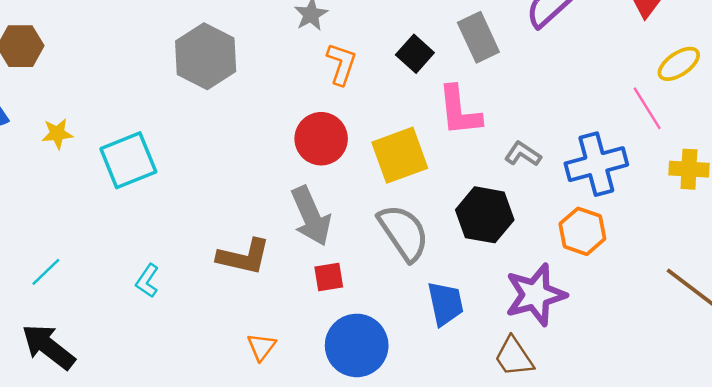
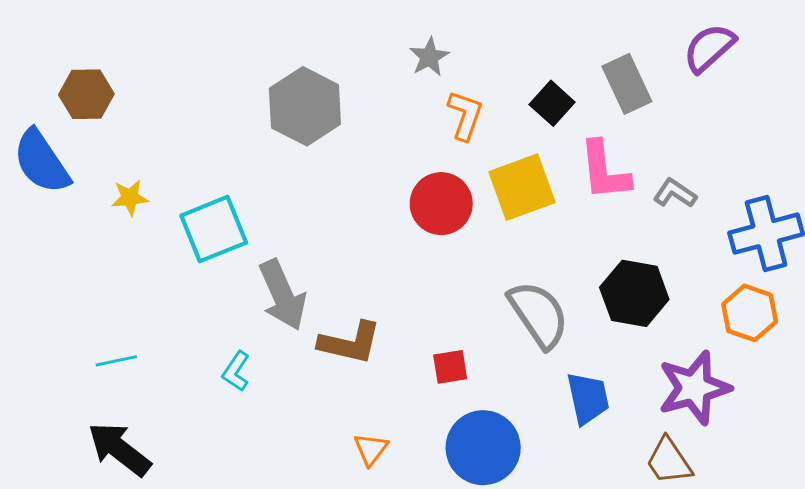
gray L-shape: (523, 154) -> (675, 193), moved
yellow square: (400, 155) -> (522, 187), moved
gray arrow: (311, 216) -> (283, 295), moved
cyan line: (46, 272) -> (116, 361), turned 32

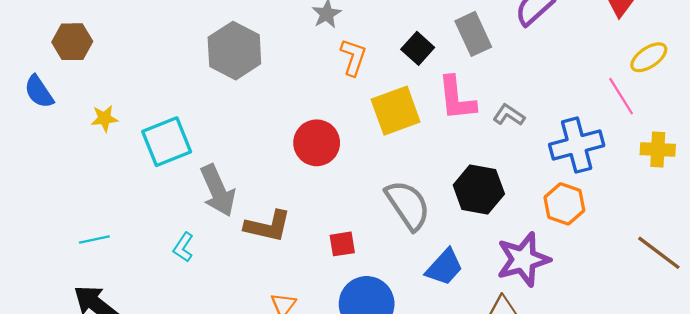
blue semicircle: (41, 162) -> (39, 92), size x0.7
red circle: (441, 204) -> (317, 143), moved
blue trapezoid: (588, 398) -> (444, 267), turned 54

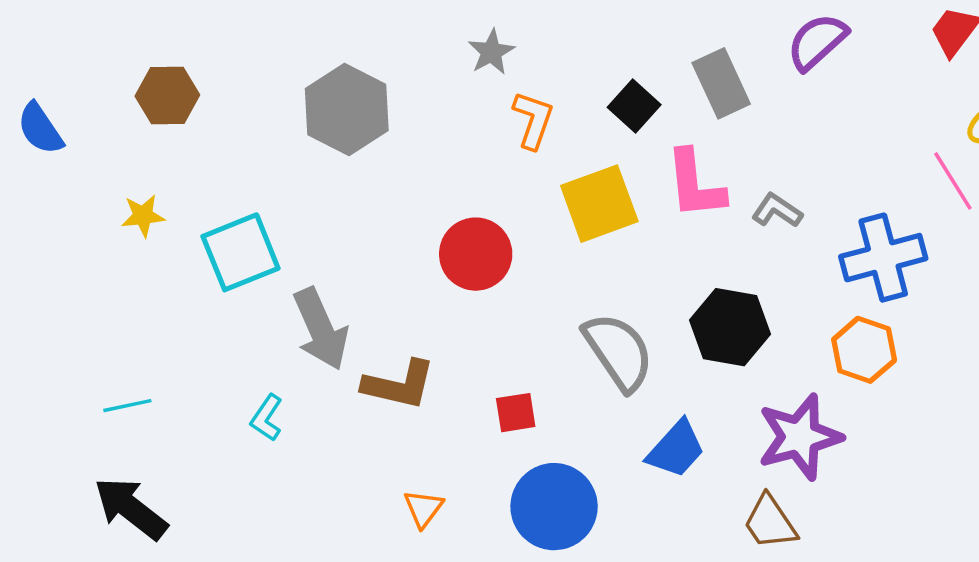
brown hexagon: (72, 42) -> (167, 96), moved
blue semicircle: (39, 92) -> (40, 129), moved

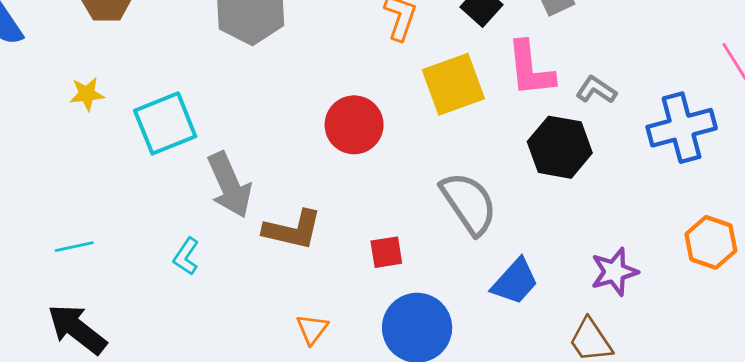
black hexagon: (730, 327) -> (560, 147), moved
orange hexagon: (864, 350) -> (711, 242), moved
purple star: (800, 437) -> (614, 272), size x0.7

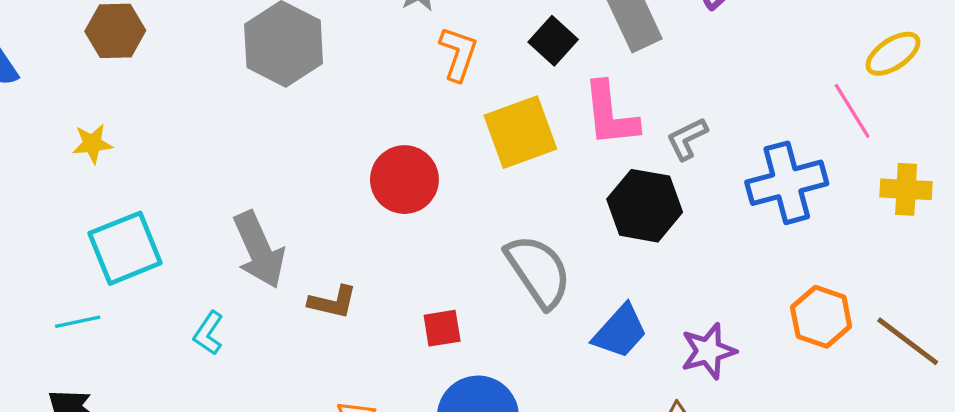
gray L-shape: (596, 90) -> (687, 139), turned -60
cyan square: (165, 123) -> (125, 248), moved
brown L-shape: (293, 230) -> (333, 302), size x0.7
blue trapezoid: (515, 282) -> (620, 331), moved

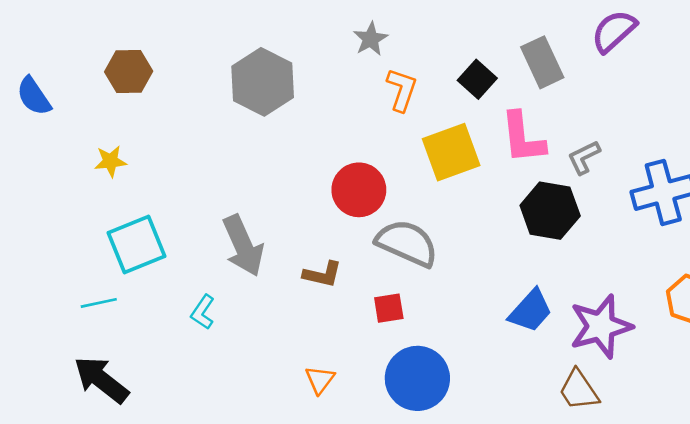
gray semicircle: (538, 271) -> (407, 243), moved, turned -32
brown L-shape: (333, 302) -> (322, 274), moved
purple star: (708, 351) -> (601, 326), size x1.4

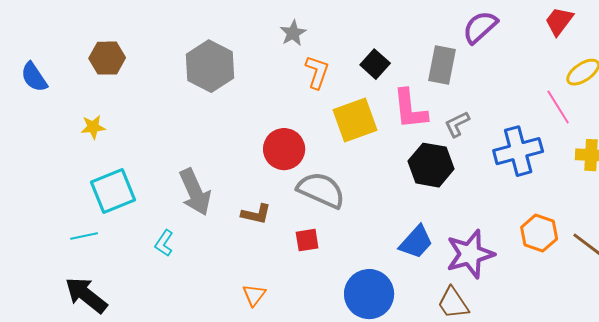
gray rectangle: (542, 62) -> (442, 65), moved, turned 36
blue circle: (417, 378) -> (369, 294), moved

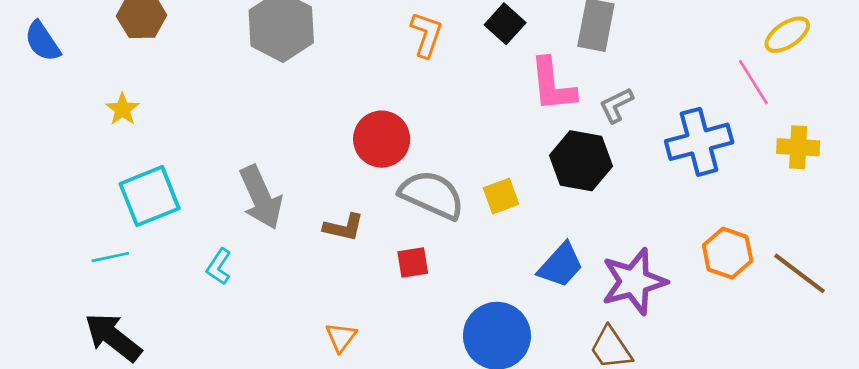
yellow square: (355, 120) -> (501, 196), moved, size x0.6
yellow star: (93, 127) -> (123, 109), turned -30

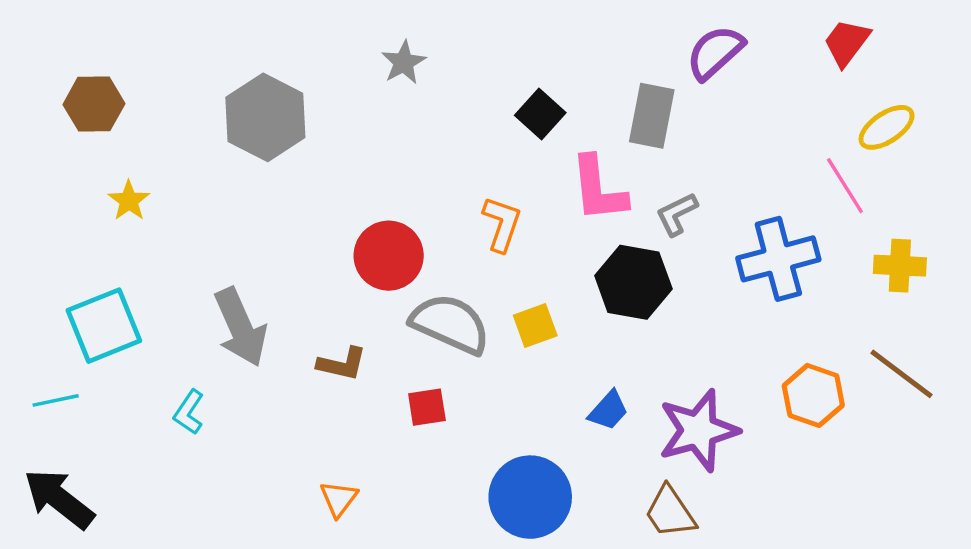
orange L-shape: (426, 35) -> (502, 224), moved
yellow star: (123, 109) -> (129, 201), moved
blue trapezoid: (561, 265) -> (608, 410), size x0.7
brown line: (799, 273) -> (902, 374), moved

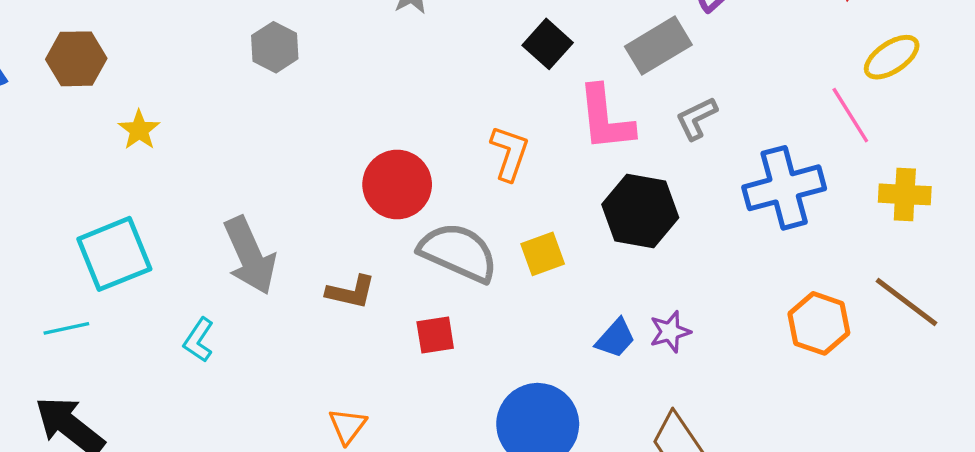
brown hexagon: (94, 104) -> (76, 59), moved
gray rectangle: (652, 116) -> (658, 46), turned 48
gray hexagon: (265, 117) -> (275, 47), size x0.6
gray L-shape: (677, 214) -> (696, 118), moved
purple star: (698, 430) -> (670, 332), moved, size x0.5

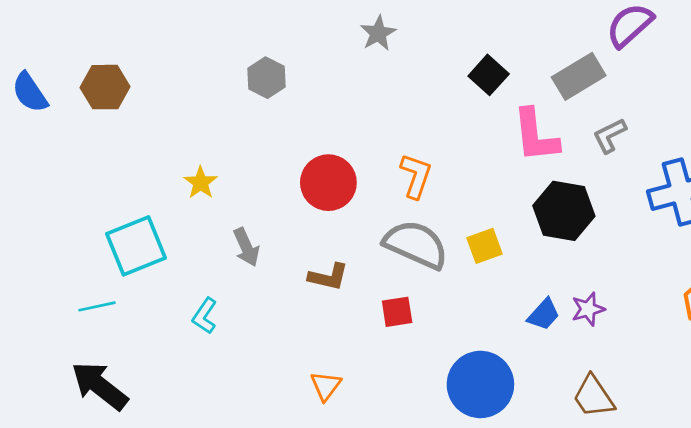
yellow star: (139, 130) -> (201, 183), moved
orange L-shape: (510, 153) -> (416, 176), moved
red circle: (397, 185) -> (328, 183), moved
gray arrow: (250, 256) -> (246, 247), size x0.6

